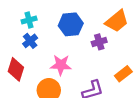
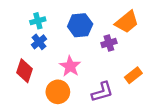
pink star: (61, 65) -> (70, 66), turned 30

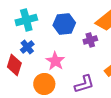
cyan cross: (38, 21) -> (26, 20), size x1.5
blue cross: (39, 42) -> (27, 47), moved

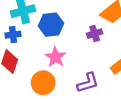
blue hexagon: (64, 24) -> (51, 25), moved
blue cross: (27, 47) -> (13, 35), moved, turned 32

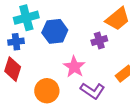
pink star: (55, 57) -> (74, 67), moved
purple L-shape: (88, 83) -> (92, 91), turned 50

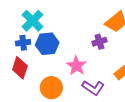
cyan cross: (26, 18) -> (33, 21), turned -30
blue hexagon: (55, 31) -> (47, 44), moved

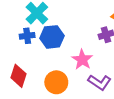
red diamond: (20, 68) -> (18, 76), moved

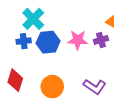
pink star: (82, 60) -> (78, 40), moved, turned -30

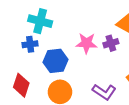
cyan cross: (33, 19) -> (40, 21), turned -30
blue hexagon: (48, 42) -> (56, 61), moved

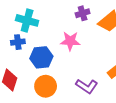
purple cross: (111, 43) -> (83, 13), moved

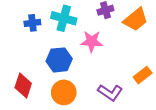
cyan cross: (27, 20) -> (64, 18), moved
blue cross: (18, 42) -> (32, 23), moved

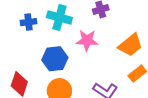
orange trapezoid: (136, 19) -> (130, 45), moved

